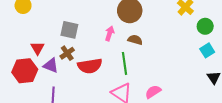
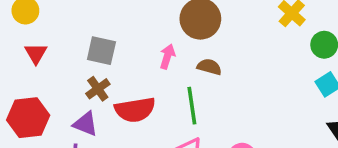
red triangle: (37, 48) -> (36, 53), moved
purple triangle: (51, 65) -> (85, 124), moved

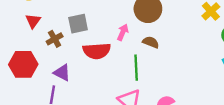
gray square: (101, 51) -> (78, 24), turned -30
brown cross: (98, 89) -> (55, 39), moved
red semicircle: (135, 110) -> (97, 51), moved

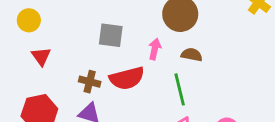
gray square: (78, 24) -> (111, 35), moved, turned 30
brown cross: (55, 39) -> (90, 82), moved, turned -35

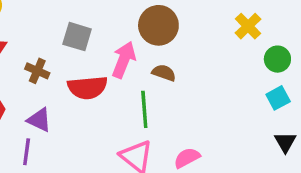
pink arrow: (155, 49) -> (124, 60), size x1.5
brown cross: (90, 82) -> (37, 71), moved

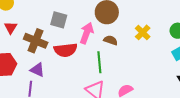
yellow cross: (248, 26) -> (143, 32), moved
brown cross: (37, 71) -> (36, 41), size x1.6

